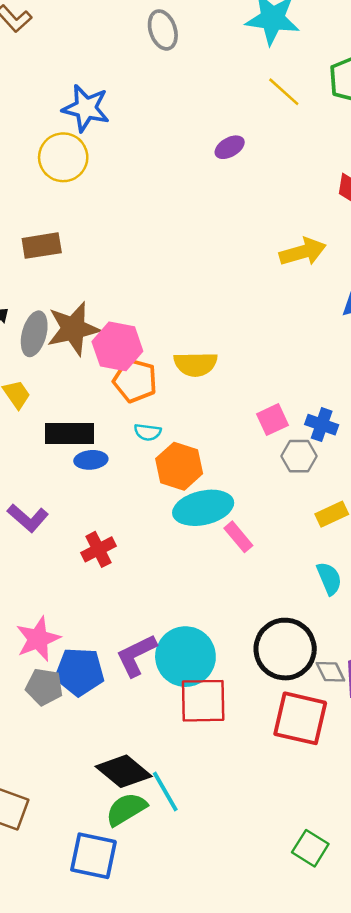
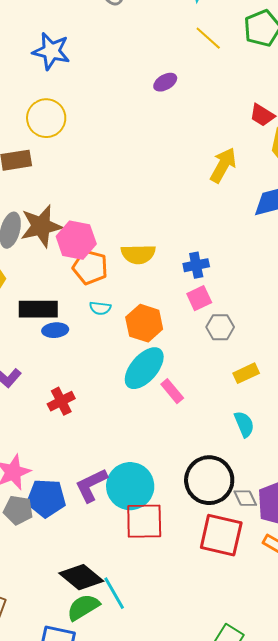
yellow circle: (63, 157) -> (46, 118), moved
yellow arrow: (303, 252) -> (223, 165), turned -45
blue cross: (322, 425) -> (196, 265), moved, turned -30
orange hexagon: (179, 466) -> (144, 323), moved
cyan ellipse: (203, 508) -> (144, 368), turned -36

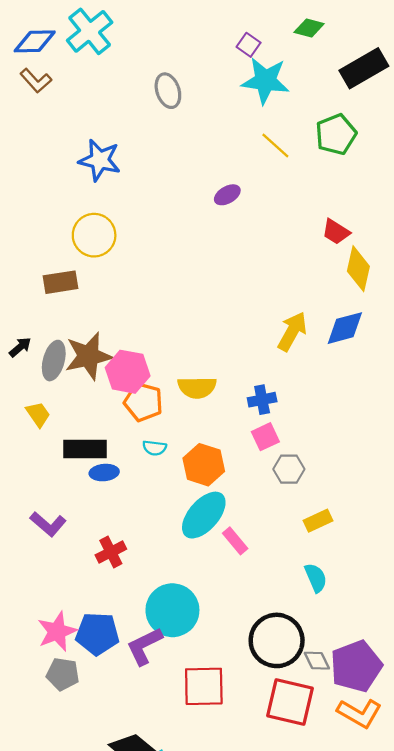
yellow arrow: (223, 165) -> (292, 331), moved
cyan circle: (130, 486) -> (172, 610), moved
blue pentagon: (46, 498) -> (97, 634), moved

